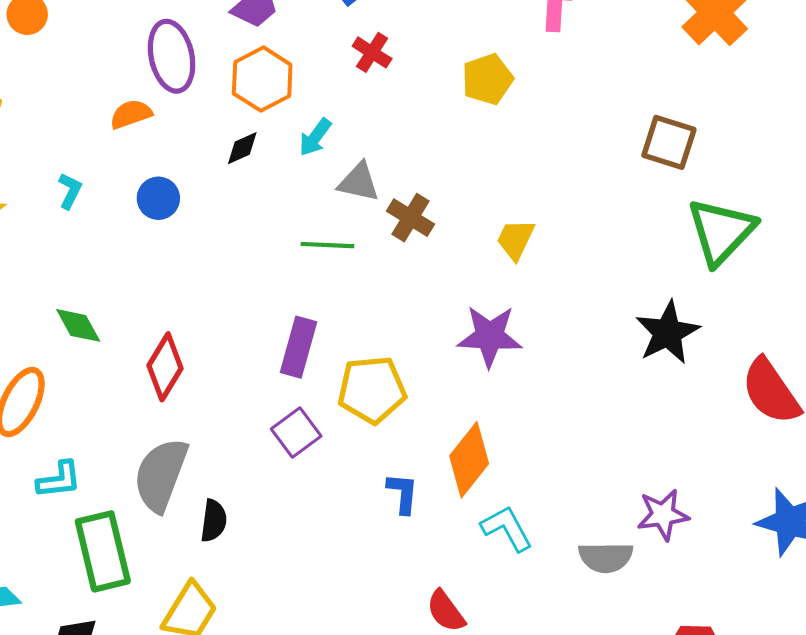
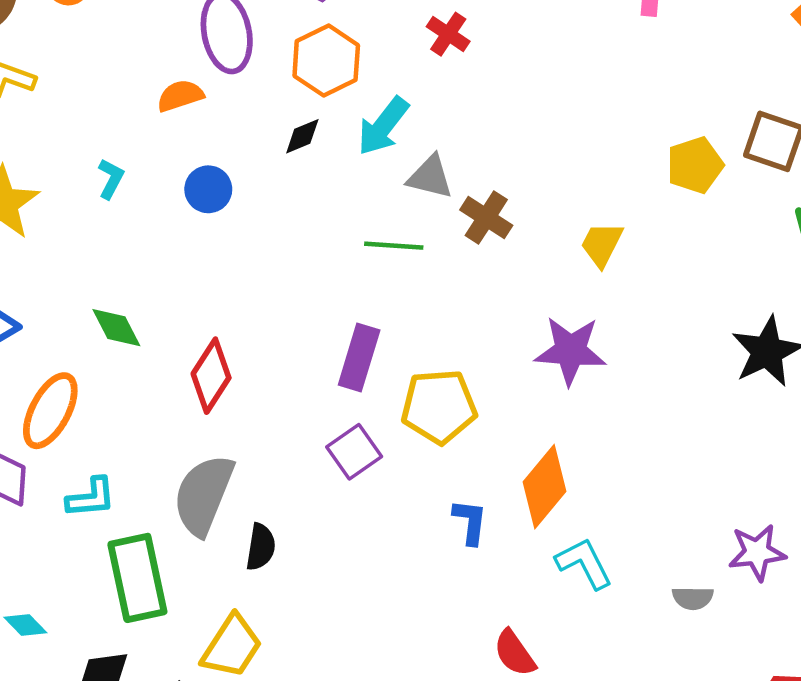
yellow pentagon: (487, 79) -> (695, 165), moved
cyan arrow: (315, 137) -> (383, 126), size x1.4
gray semicircle: (606, 557) -> (693, 598), size x0.7

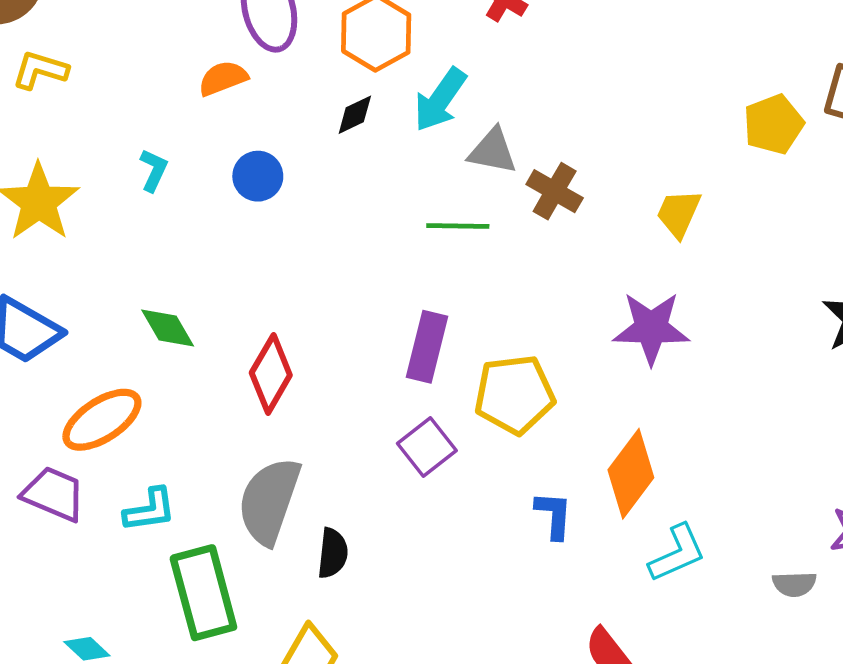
orange ellipse: (50, 411) -> (102, 420), turned 32
cyan L-shape: (584, 563) -> (677, 553), turned 96

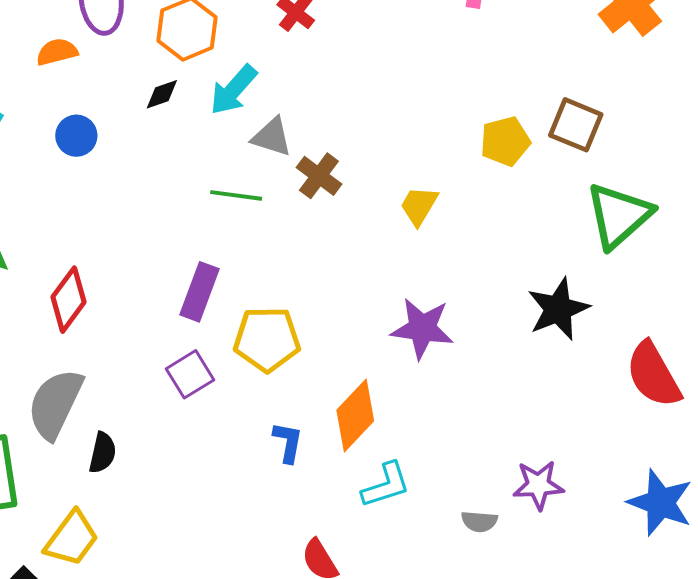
purple star: (651, 328) -> (422, 328), moved

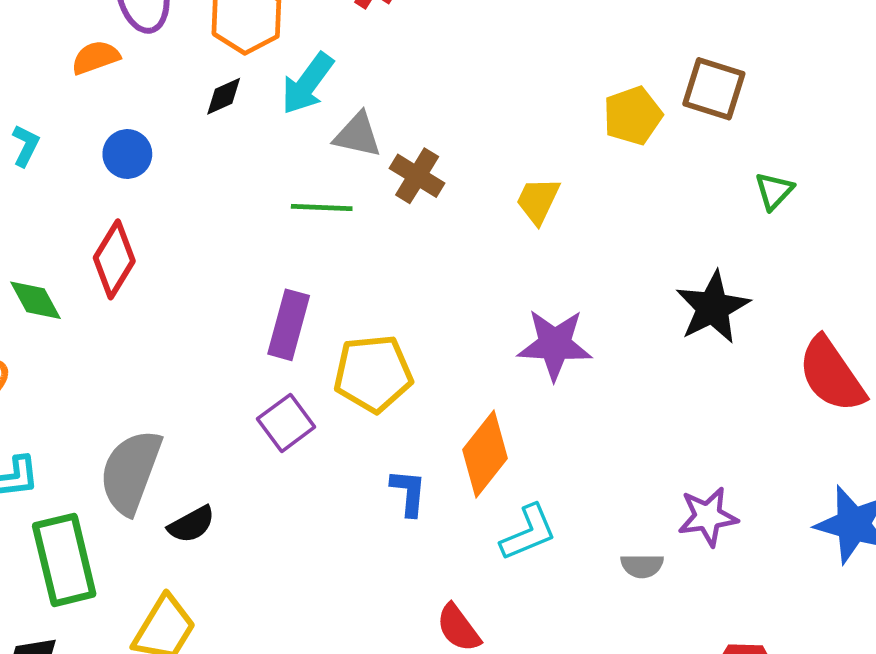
green triangle: (619, 215) -> (774, 191), size x0.5
red diamond: (68, 300) -> (114, 259), moved
black semicircle: (103, 453) -> (191, 524), turned 54

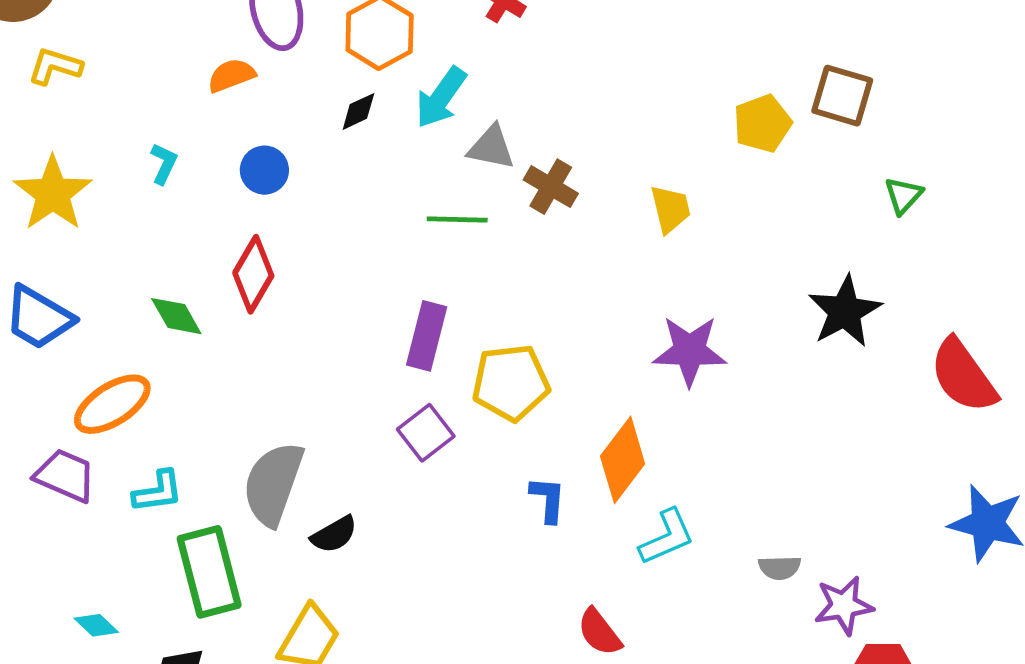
yellow trapezoid: (538, 201) -> (670, 209), turned 142
purple star: (708, 517) -> (844, 605), moved

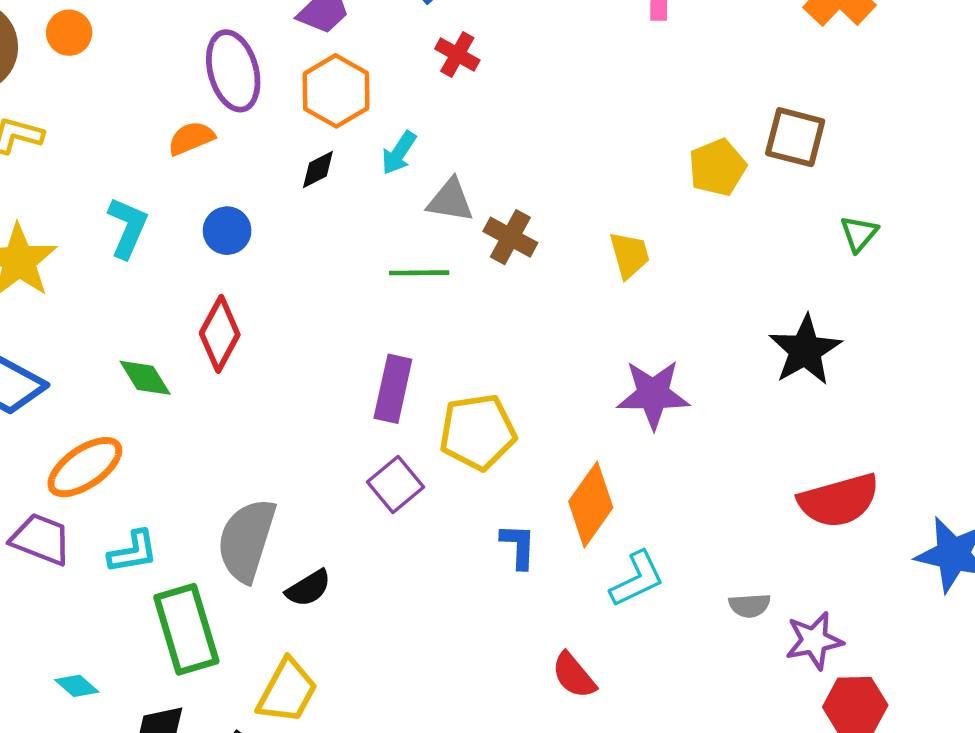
cyan arrow: (441, 97) -> (399, 153), size x0.7
cyan L-shape: (164, 164) -> (128, 228), size x1.5
red semicircle: (963, 376) -> (839, 500), moved, turned -68

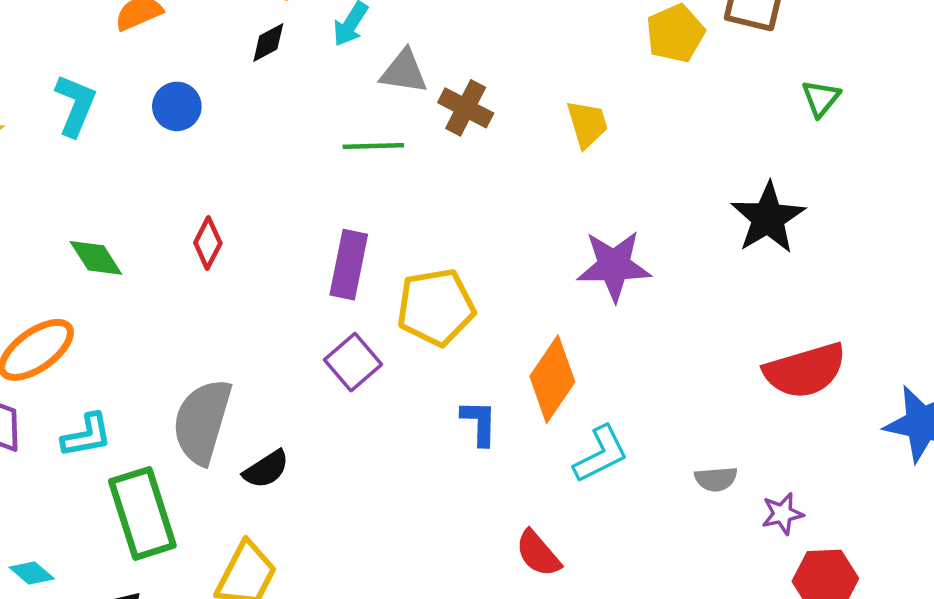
red diamond: (220, 334) -> (208, 243), moved, size x0.7
purple star: (814, 641) -> (782, 514), size x0.7

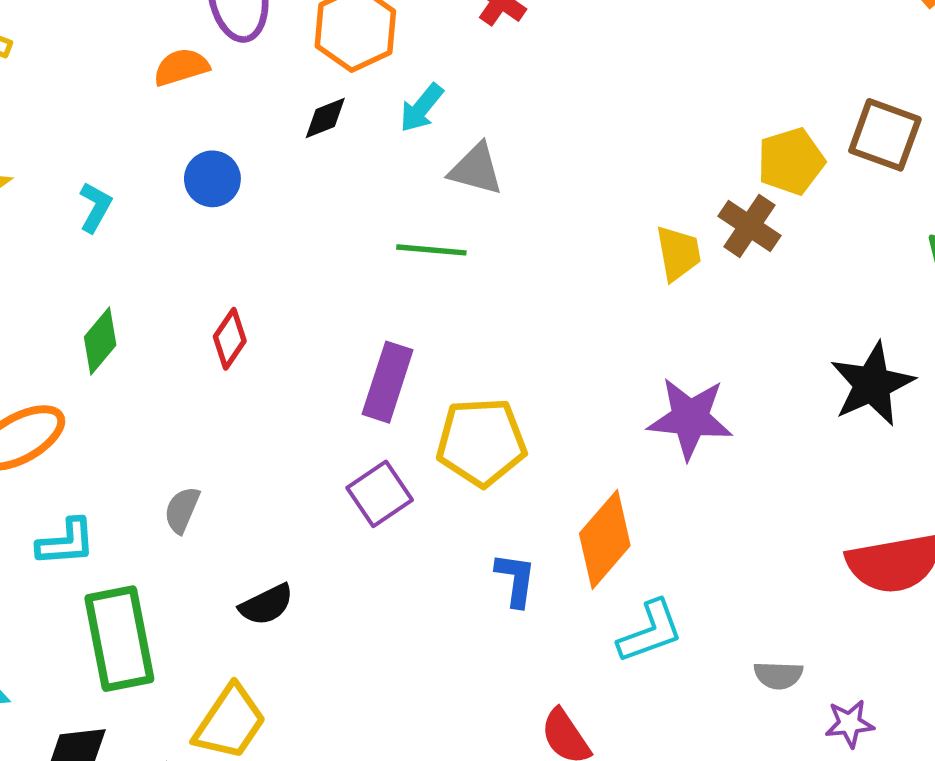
cyan L-shape: (75, 105) -> (95, 207), moved, size x0.7
brown cross: (466, 108) -> (749, 226), moved
green diamond: (96, 258) -> (100, 341), turned 66
gray semicircle: (202, 421) -> (182, 510), moved, size x0.5

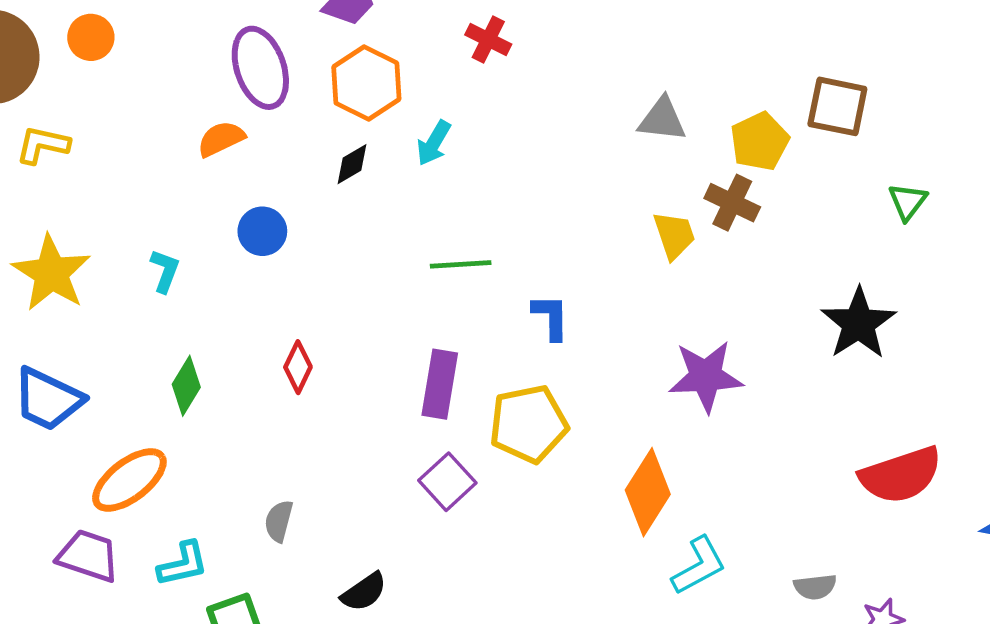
gray triangle: (476, 169) -> (662, 119), moved
blue L-shape: (516, 580) -> (551, 317), moved

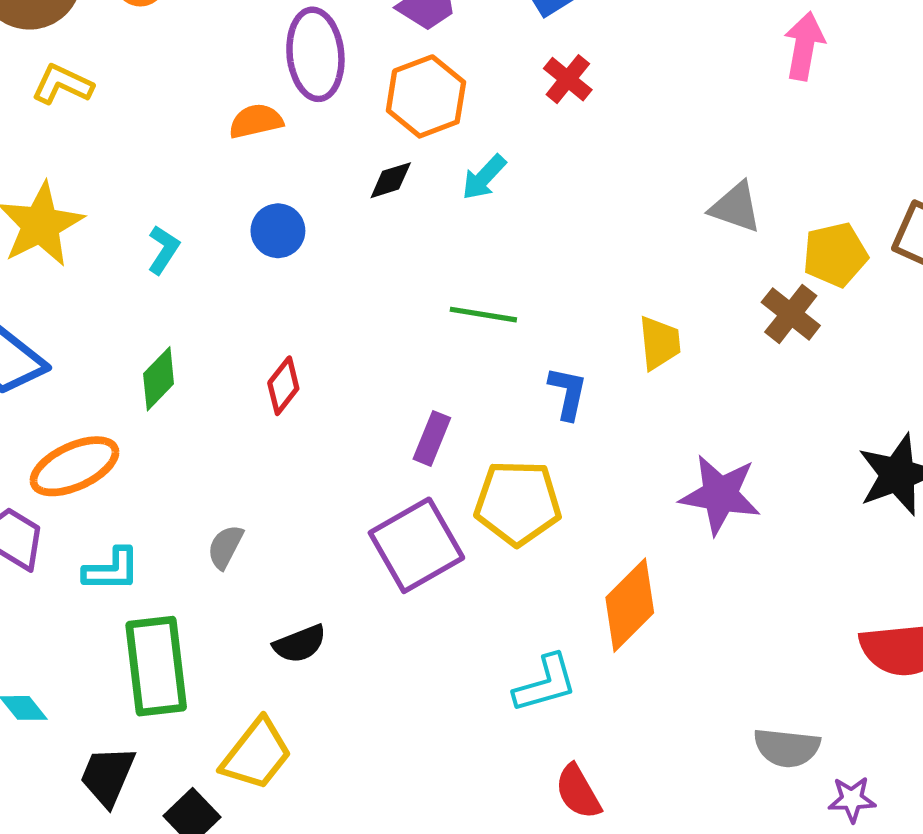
yellow trapezoid: (674, 235) -> (659, 343), moved
purple rectangle: (440, 384) -> (432, 438), size x0.7
purple square: (447, 482) -> (416, 545), size x1.5
cyan L-shape: (699, 566) -> (545, 684), moved
gray semicircle: (815, 587) -> (787, 748), size x1.4

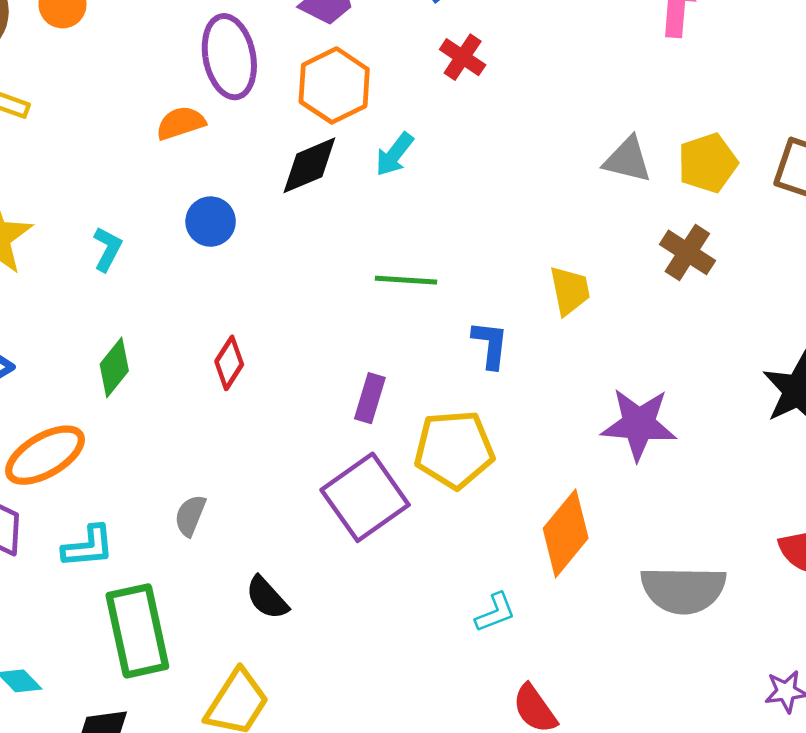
black diamond: (391, 180) -> (309, 165), size x1.5
yellow pentagon: (835, 255) -> (708, 163), moved
black semicircle: (300, 644) -> (267, 598), turned 75
cyan L-shape: (545, 684) -> (495, 613), size x0.7
gray semicircle: (787, 748) -> (683, 590), moved, size x1.4

